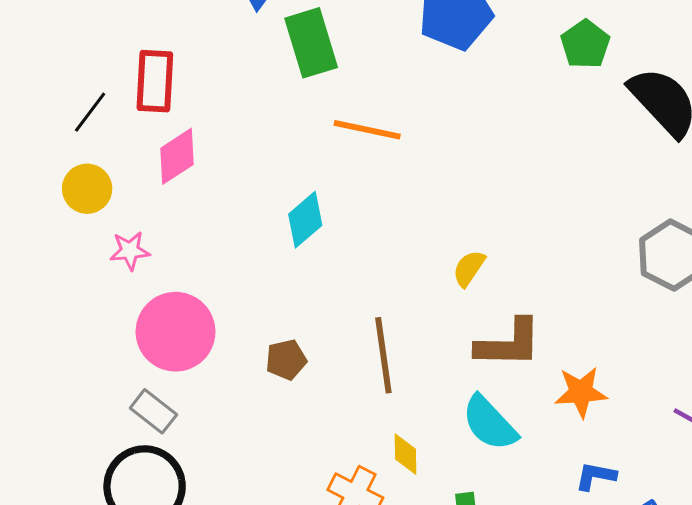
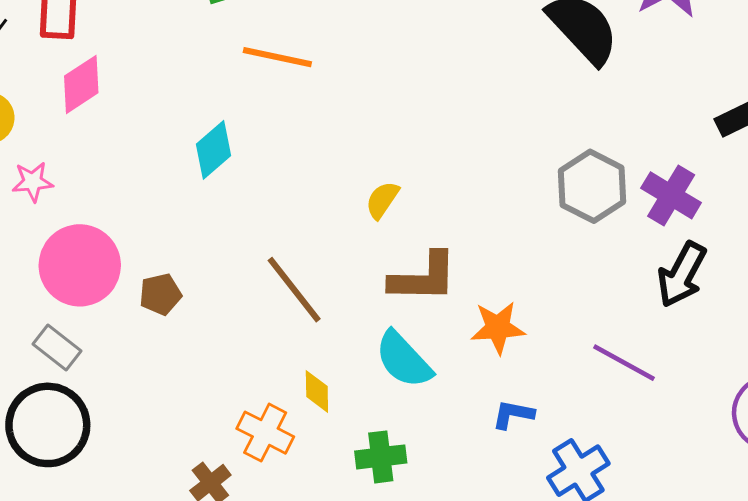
brown line: (383, 355) -> (294, 290), turned -30
brown pentagon: (286, 360) -> (160, 294), moved

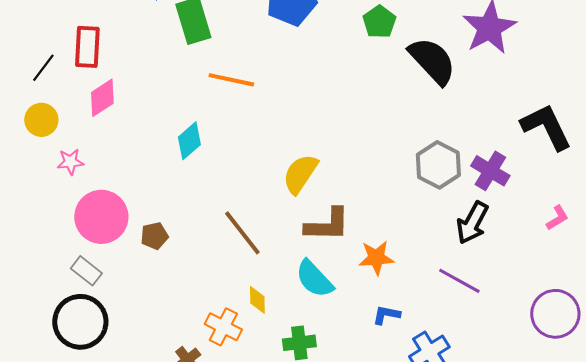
yellow semicircle: (382, 200) -> (300, 174), size x1.6
black arrow: (682, 274) -> (472, 223), moved

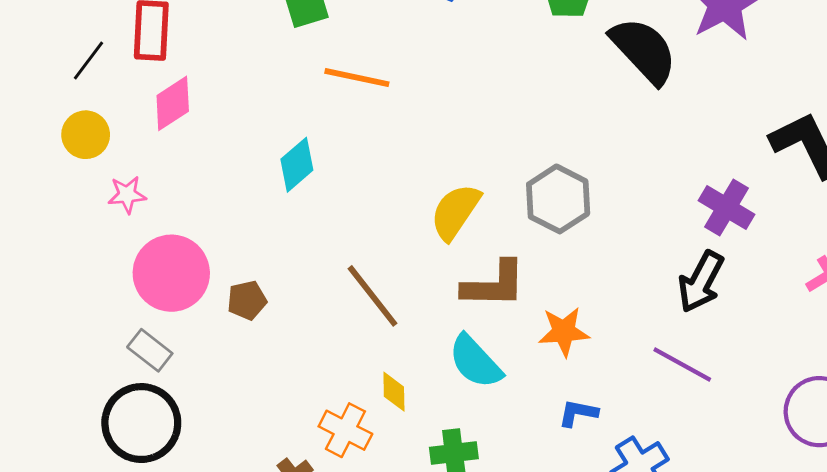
gray hexagon: (438, 165) -> (558, 199), moved

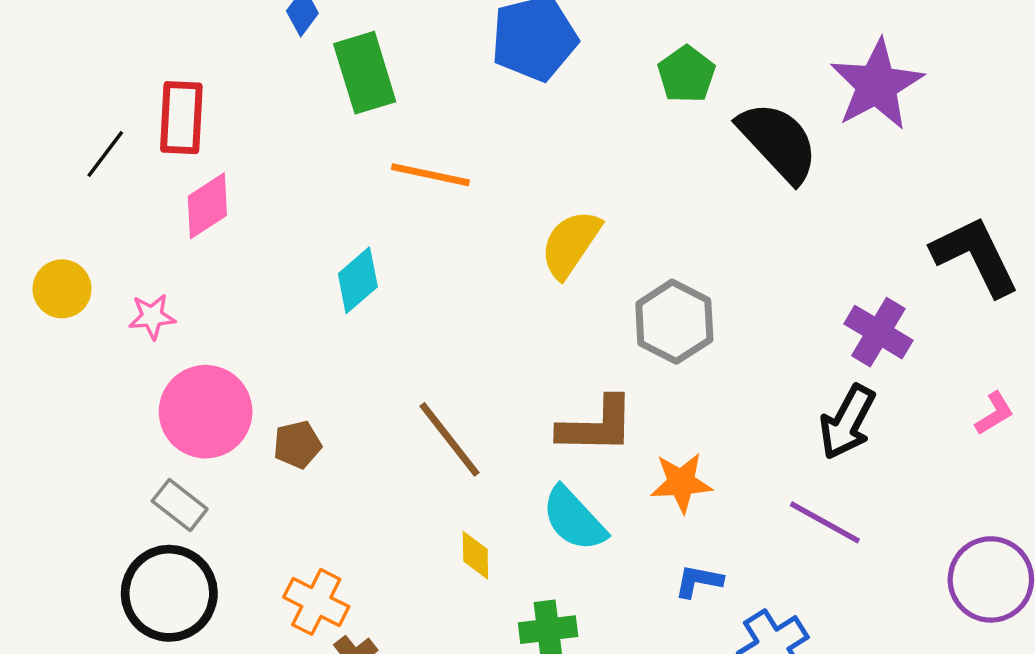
yellow circle: (86, 135) -> (62, 289), moved
yellow semicircle: (455, 212) -> (571, 244), moved
orange cross: (345, 430) -> (316, 602), moved

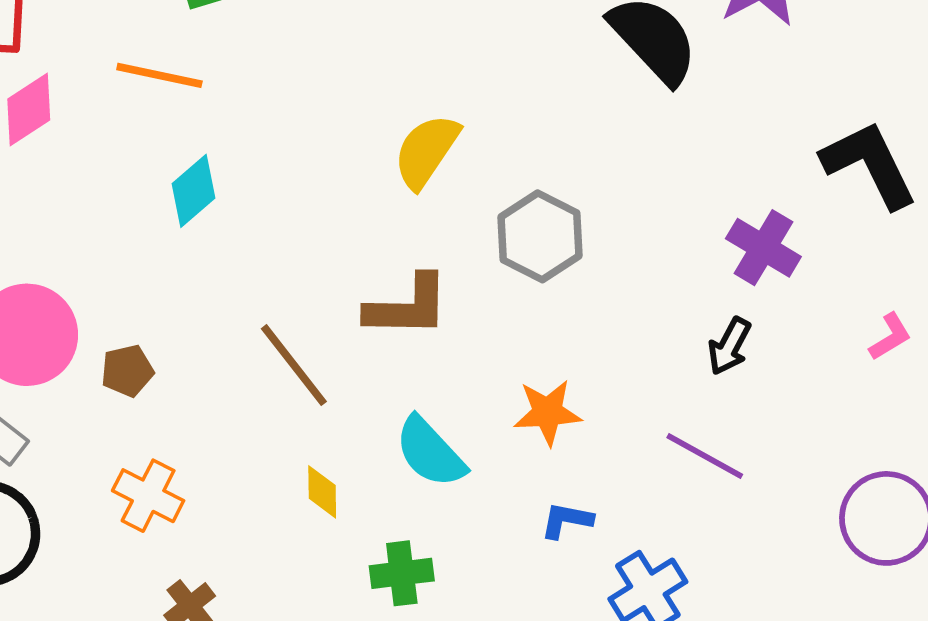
orange line: (430, 175) -> (159, 75), moved
black arrow: (847, 422) -> (729, 346), size x0.7
brown L-shape: (596, 426) -> (407, 306), moved
orange cross: (316, 602) -> (148, 496), moved

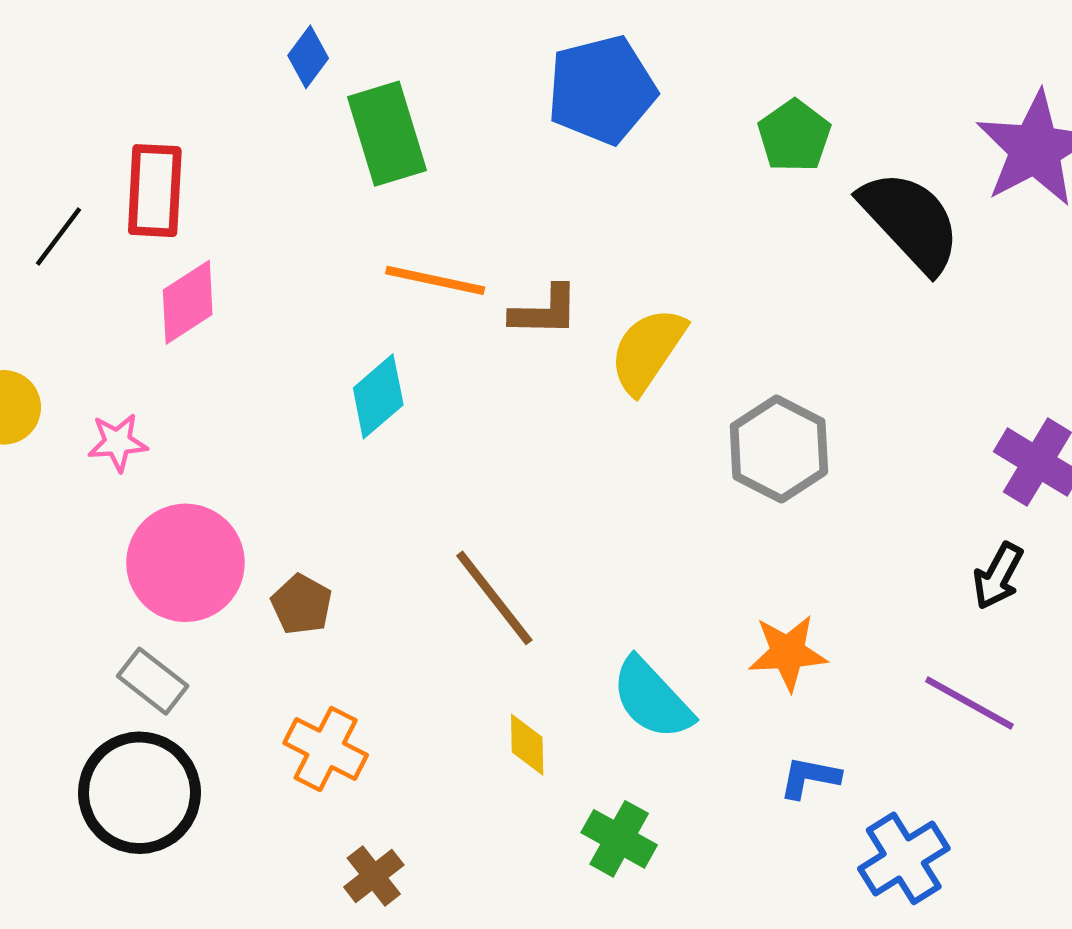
orange line: (159, 75) -> (435, 280), moved
brown L-shape: (407, 306) -> (545, 311), moved, size x0.7
brown pentagon: (127, 371) -> (302, 604), turned -30
green cross: (402, 573) -> (619, 839), turned 36

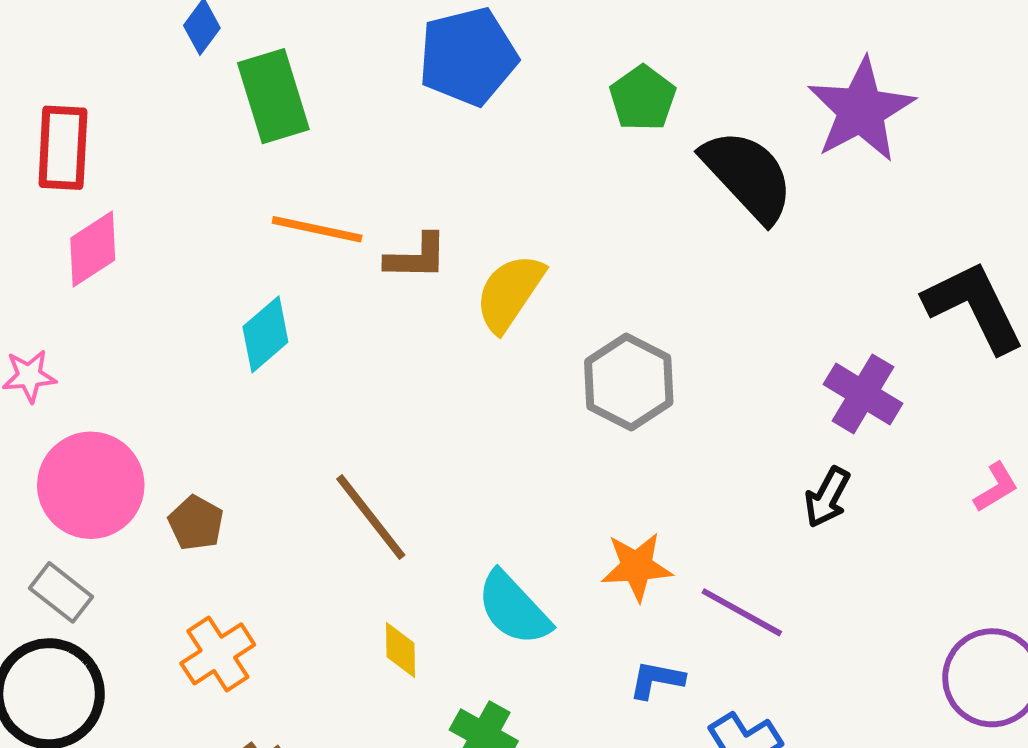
purple line: (969, 703) -> (742, 612), moved
orange cross: (326, 749) -> (218, 654), turned 30

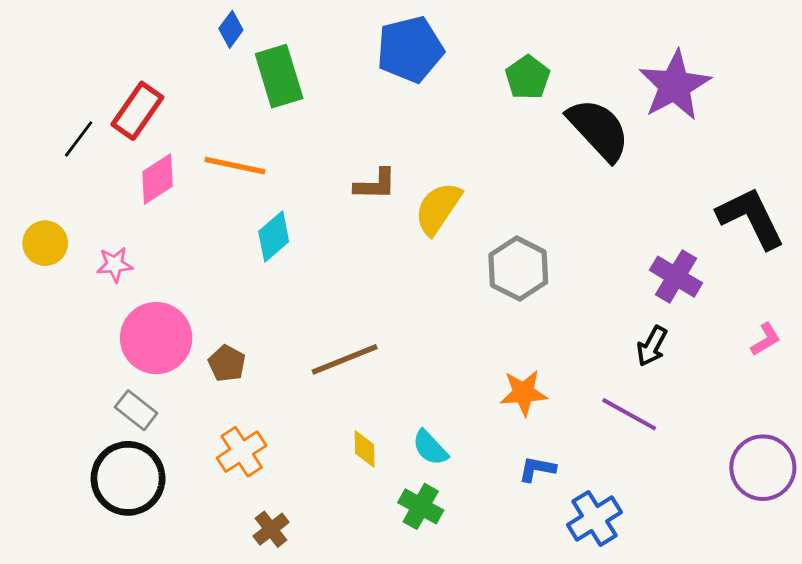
red rectangle: (63, 148) -> (137, 111), turned 32
orange line: (317, 229) -> (235, 166), moved
brown line: (371, 517) -> (345, 359), turned -74
cyan semicircle: (514, 608) -> (430, 448), moved, size x0.7
purple line: (742, 612) -> (629, 414), moved

